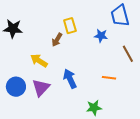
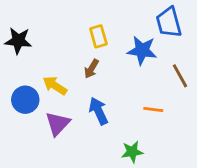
blue star: (101, 36) -> (142, 50), size x1.5
brown arrow: (57, 40) -> (91, 69), moved
blue circle: (16, 87) -> (25, 100), moved

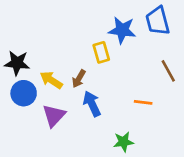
yellow rectangle: (98, 36) -> (101, 52), moved
black star: (18, 41) -> (17, 63), moved
blue star: (142, 50) -> (122, 30), moved
brown arrow: (91, 69) -> (79, 79), moved

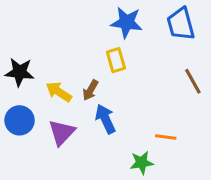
blue star: (122, 30) -> (127, 22), moved
blue circle: (24, 93) -> (20, 120), moved
orange line: (143, 102) -> (166, 137), moved

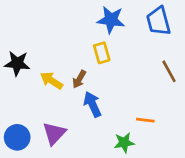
blue circle: (20, 120) -> (17, 137), moved
purple triangle: (62, 132) -> (54, 133), moved

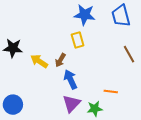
purple triangle: (54, 133) -> (71, 104), moved

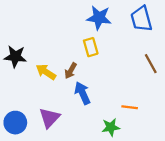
purple triangle: (71, 104) -> (49, 118), moved

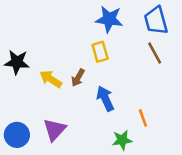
brown line: (151, 64) -> (155, 53), moved
blue arrow: (82, 93) -> (105, 98), moved
orange line: (130, 107) -> (143, 118), turned 63

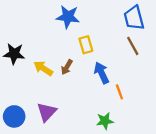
blue star: (109, 19) -> (68, 17), moved
blue arrow: (105, 98) -> (101, 73), moved
orange line: (143, 118) -> (119, 92), moved

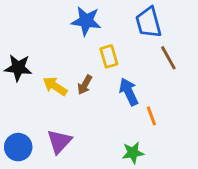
blue trapezoid: (134, 18) -> (149, 22), moved

